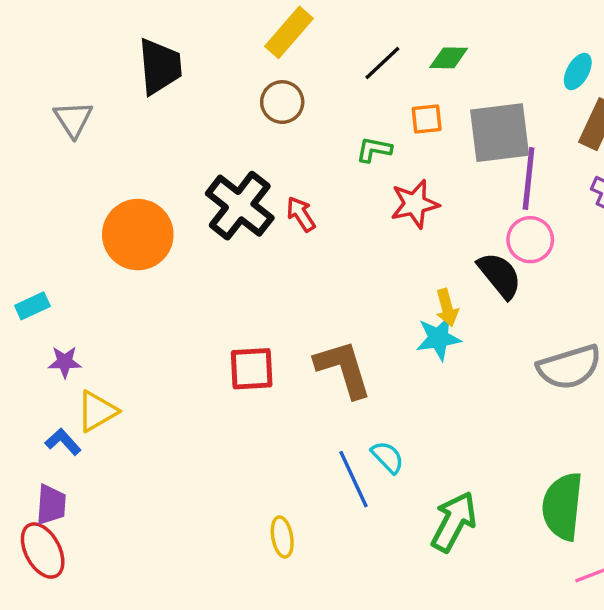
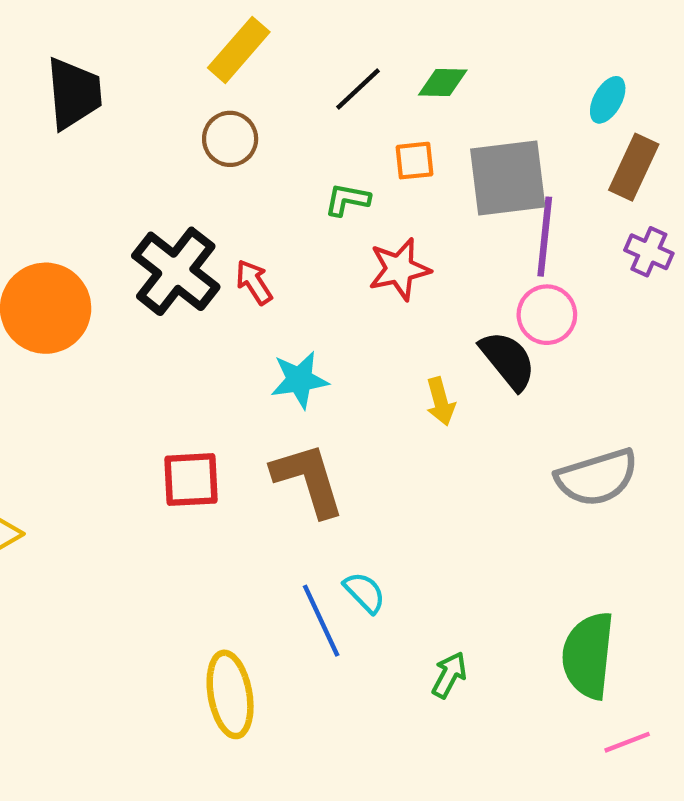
cyan star: (438, 338) -> (299, 380), moved
green arrow: (454, 522) -> (449, 675), size x0.6
yellow ellipse: (282, 537) -> (230, 694), size x1.6

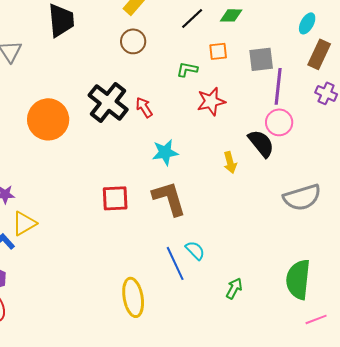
gray square: (508, 178) -> (261, 59), size x0.7

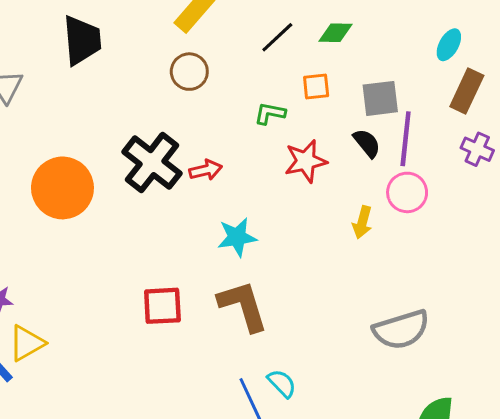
red arrow: (144, 107) -> (206, 170), turned 110
black semicircle: (261, 143) -> (367, 143), moved, size x0.7
yellow arrow: (230, 162) -> (362, 222), moved, turned 30
gray semicircle: (302, 197) -> (401, 330), moved

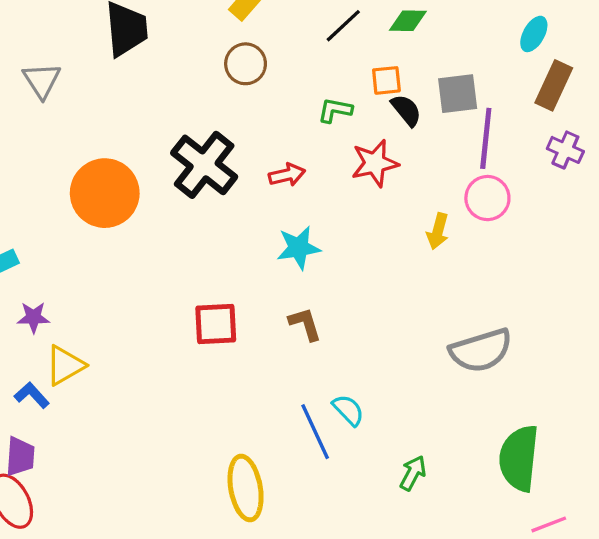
black semicircle: (367, 143) -> (406, 110), moved
red arrow: (206, 170) -> (287, 175), moved
brown L-shape: (243, 306) -> (305, 324), size x0.6

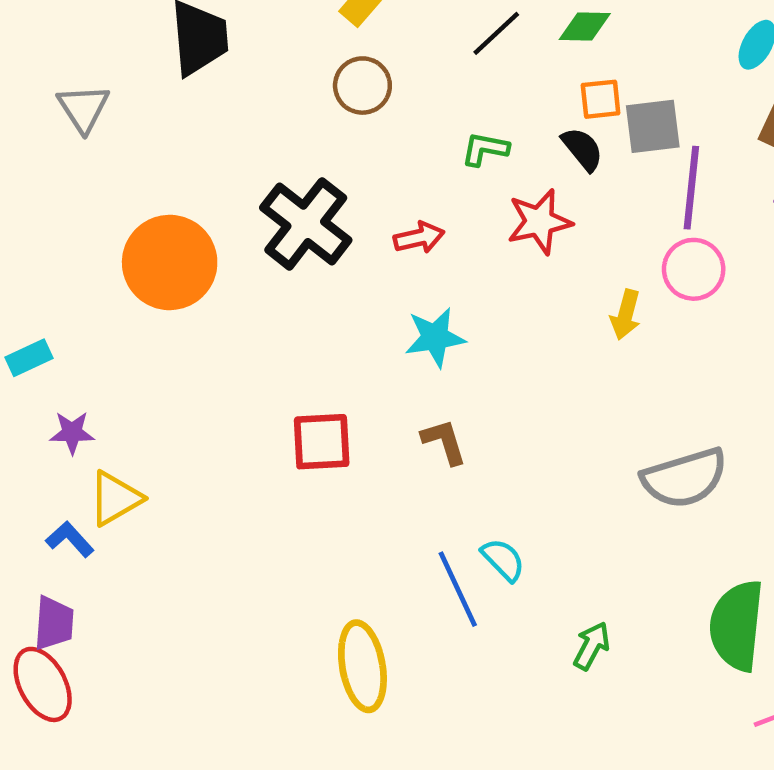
orange square: (386, 80) -> (601, 99), moved

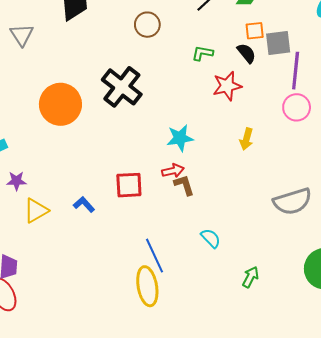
red arrow: (419, 238) -> (173, 171), moved
yellow arrow: (626, 315) -> (246, 139), moved
blue L-shape: (70, 539) -> (84, 204), moved
blue line: (458, 589) -> (154, 256), moved

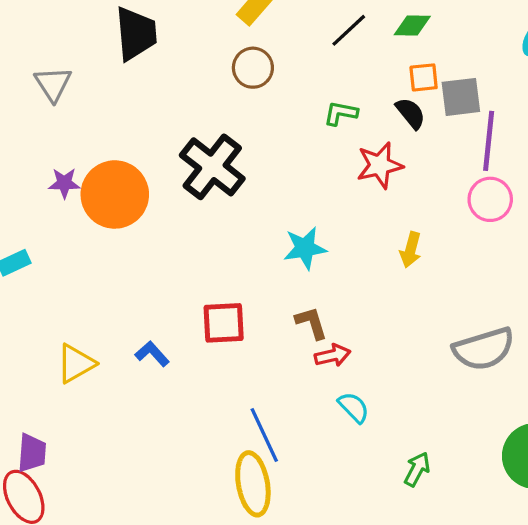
red arrow: (173, 171) -> (333, 355), moved
purple star: (17, 181) -> (64, 183), moved

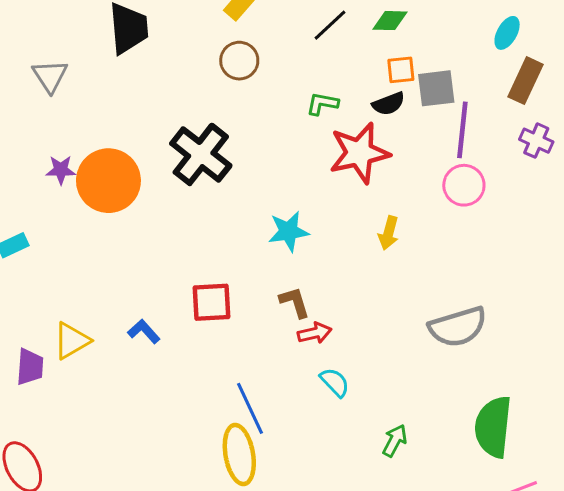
black semicircle: (411, 113) -> (389, 104), turned 108
red star: (380, 165) -> (359, 153), size x1.4
purple trapezoid: (32, 453) -> (30, 367), moved

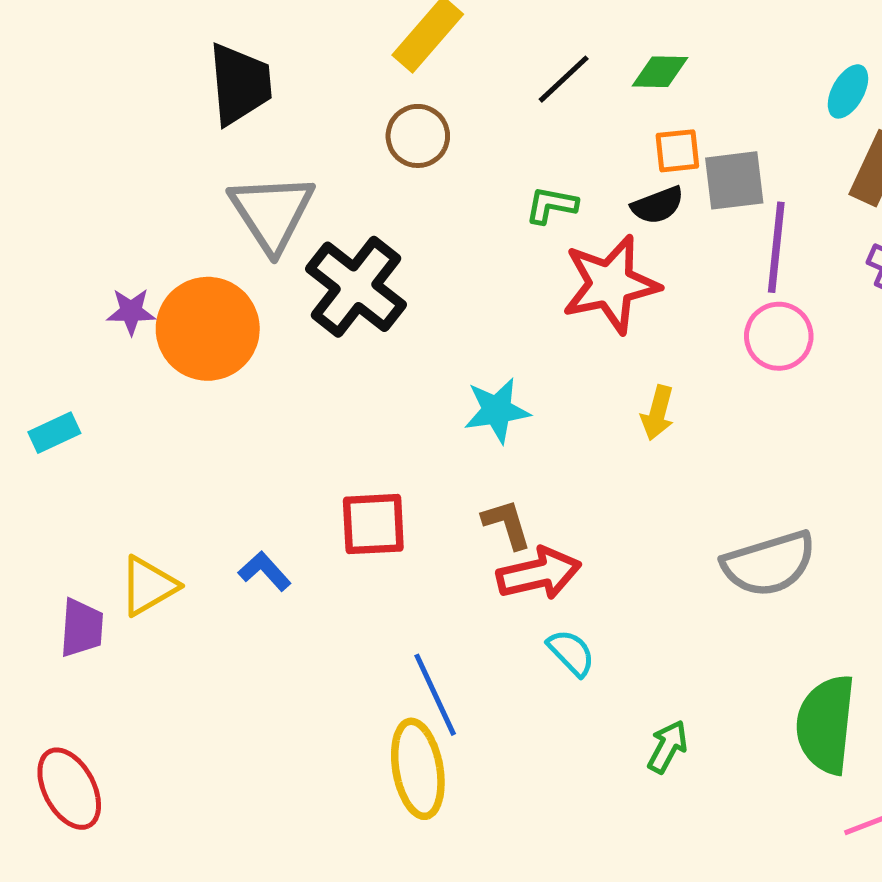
gray triangle: (50, 76) -> (272, 213), moved, size x1.5
red arrow: (315, 333) -> (539, 574), size x1.5

